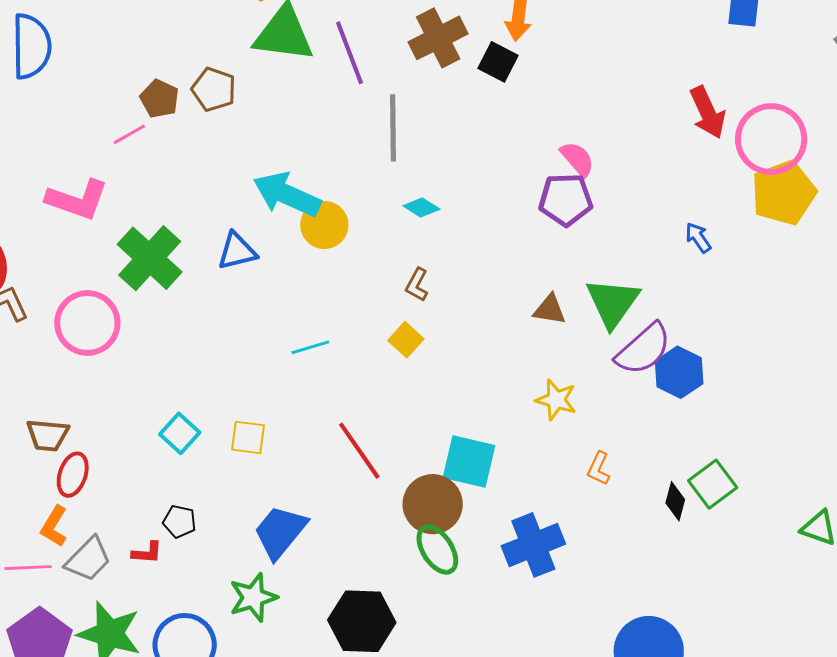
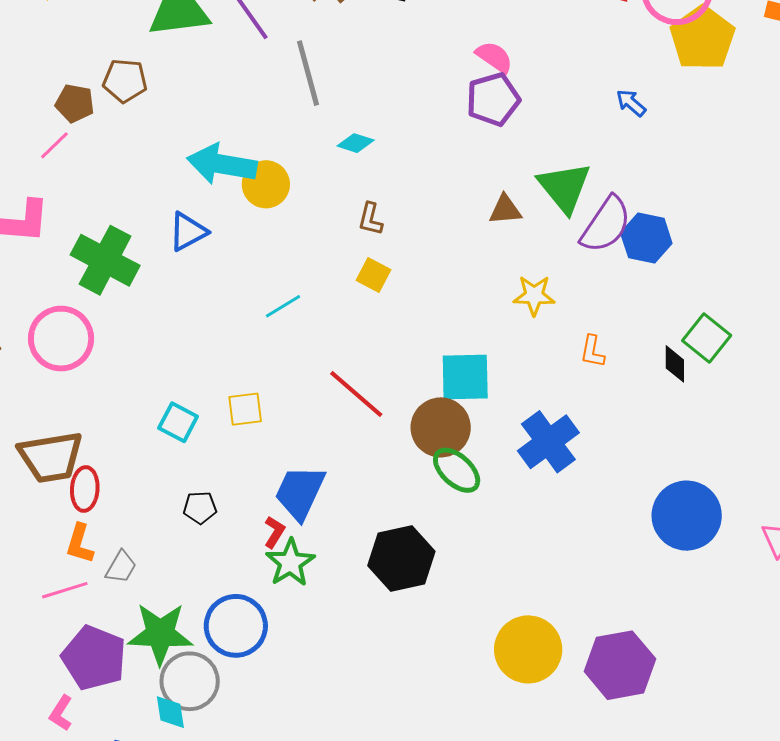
brown trapezoid: (48, 435) -> (51, 457), size x1.5
red L-shape: (147, 553) -> (274, 532), moved, turned -48
gray trapezoid: (88, 559) -> (121, 567), size x0.7

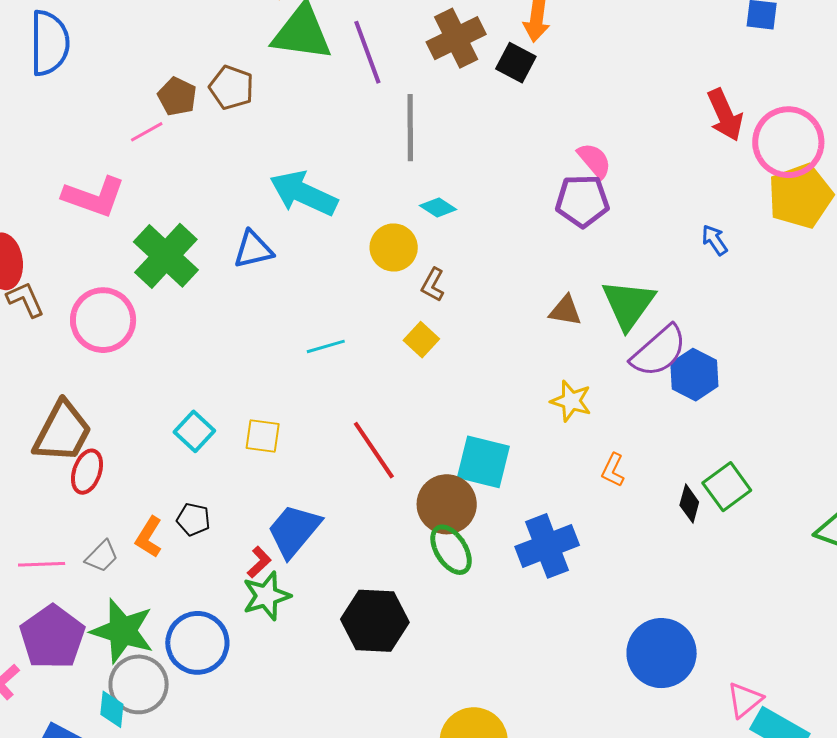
yellow circle: (266, 184) -> (394, 248), moved
brown trapezoid: (51, 457) -> (62, 432), turned -68
orange L-shape: (80, 544) -> (149, 537), moved

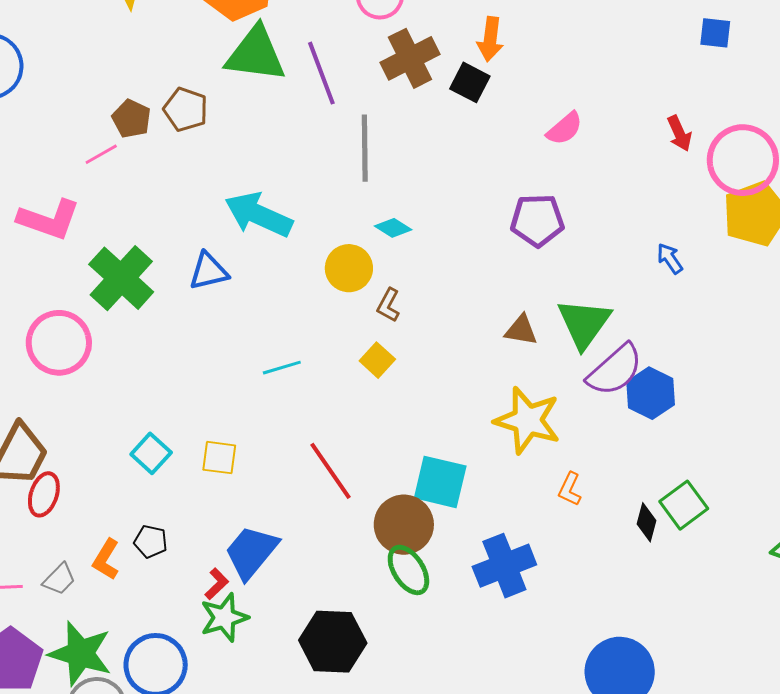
red arrow: (725, 115) -> (679, 133), size x0.7
pink semicircle: (594, 160) -> (565, 129), moved, turned 90
yellow star: (571, 401) -> (527, 420), size x1.6

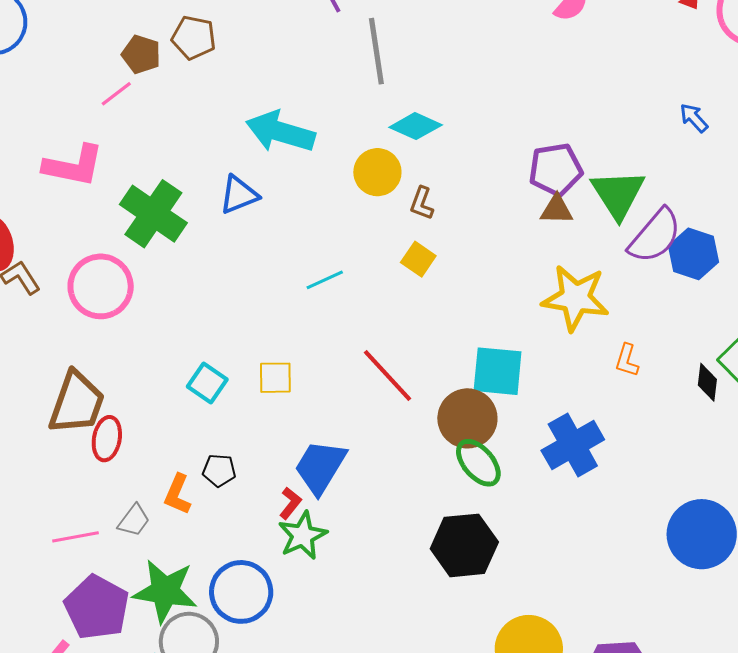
purple pentagon: (537, 220) -> (556, 170), moved
cyan diamond: (393, 228) -> (416, 126), size x1.4
black hexagon: (333, 642) -> (464, 545), moved

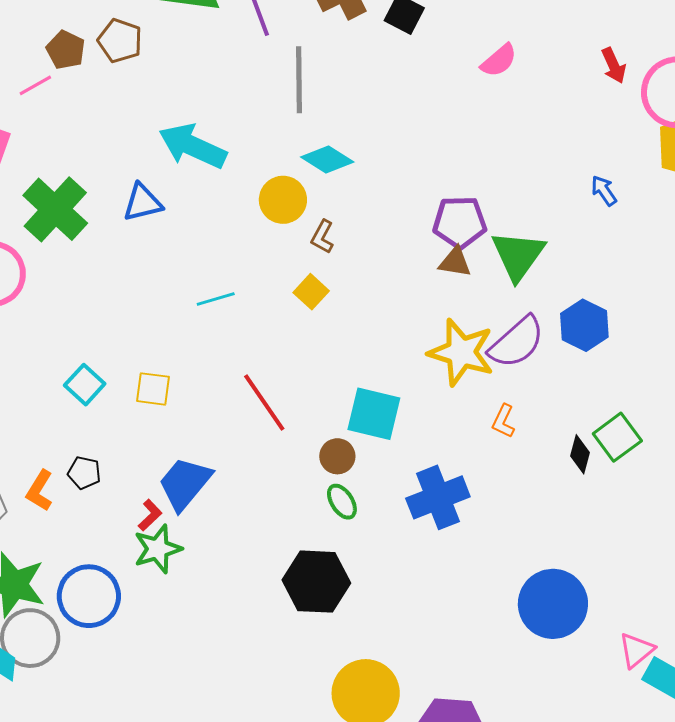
purple semicircle: (655, 236) -> (517, 342), moved
brown circle: (467, 418) -> (337, 456), size x0.6
green ellipse: (478, 463) -> (342, 502), size x0.7

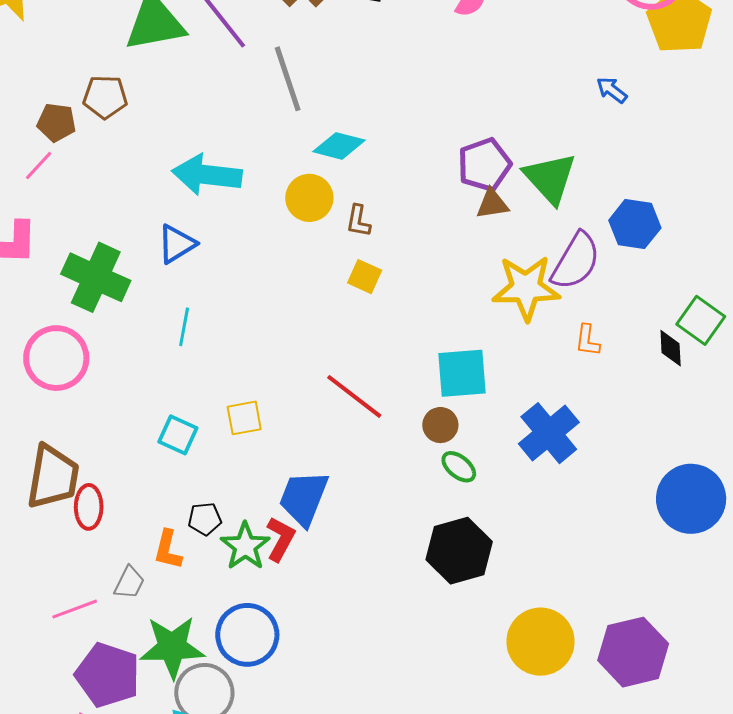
cyan line: (216, 299) -> (184, 327), moved, turned -45
red L-shape: (150, 515) -> (280, 539), size x1.4
green star: (158, 549) -> (245, 546), moved

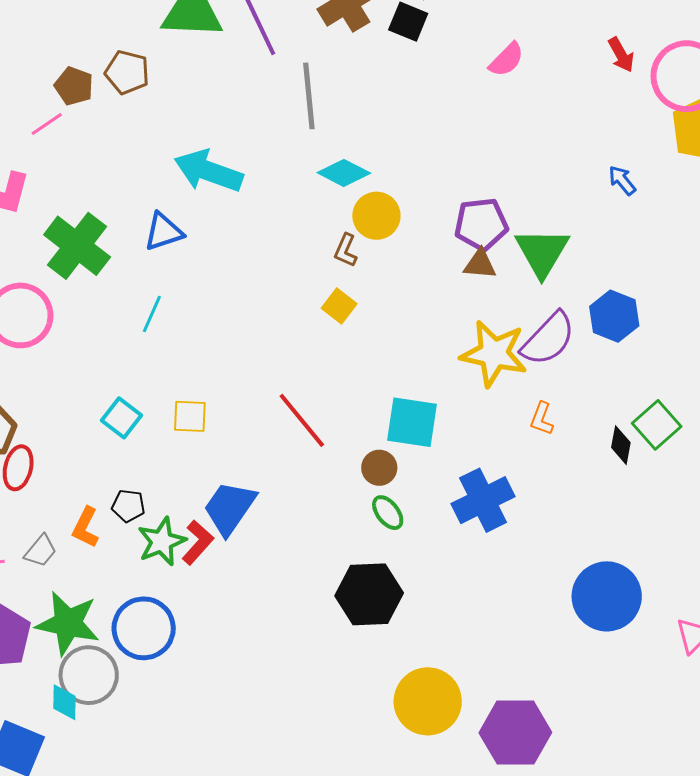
yellow circle: (309, 198) -> (376, 216), moved

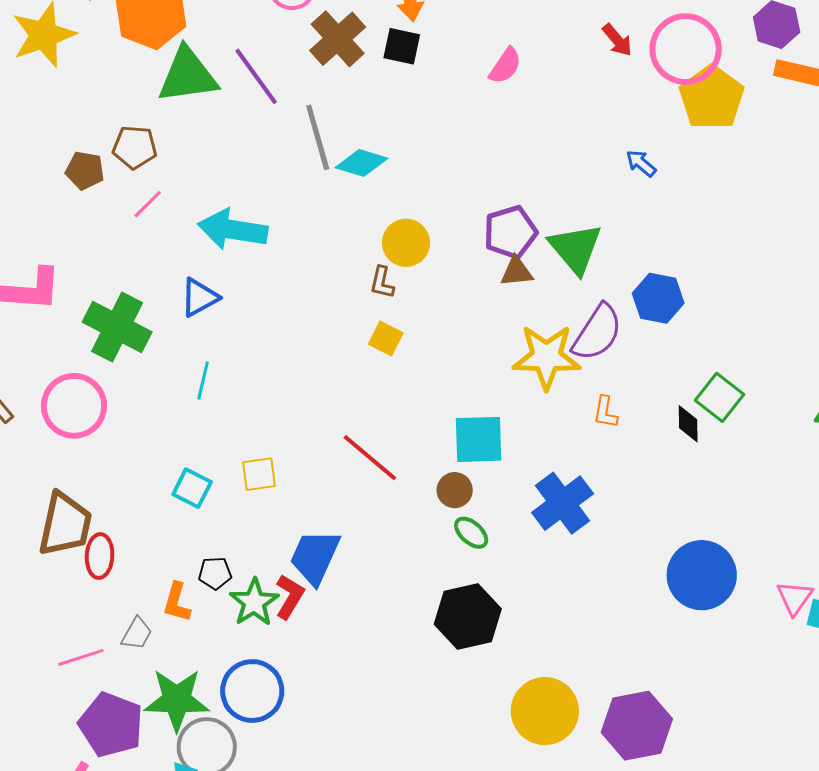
pink line: (47, 124) -> (148, 204), moved
cyan diamond: (344, 173) -> (362, 163), moved

